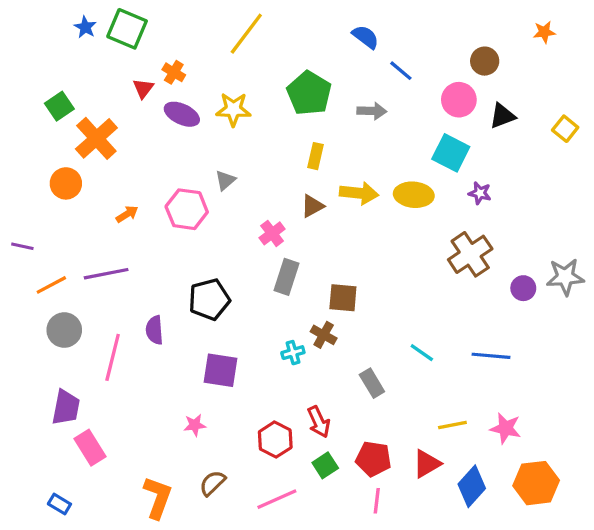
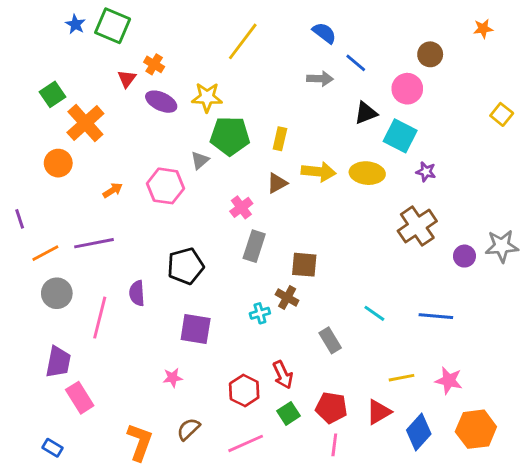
yellow line: (246, 34) -> (243, 41), moved
green pentagon: (309, 93) -> (230, 136), moved, turned -30
gray arrow: (372, 111) -> (320, 79), moved
black triangle: (502, 116) -> (366, 113), moved
purple line: (22, 246) -> (20, 219), turned 60

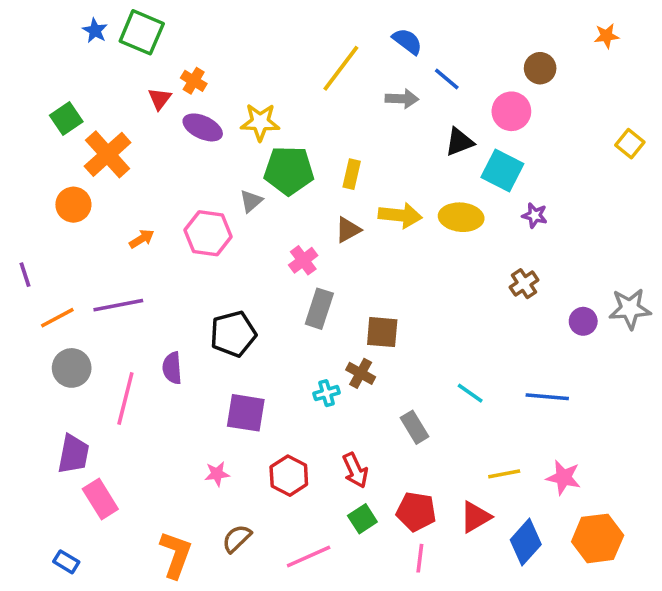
yellow line: (243, 41) -> (341, 68), moved
brown cross: (417, 226) -> (524, 284), size x0.6
red hexagon: (244, 391) -> (289, 476), moved

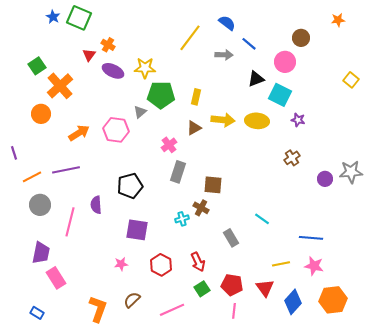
orange arrow: (142, 239) -> (79, 133), size x1.5
blue line: (547, 397) -> (311, 238), moved
red triangle: (475, 517) -> (265, 288), turned -36

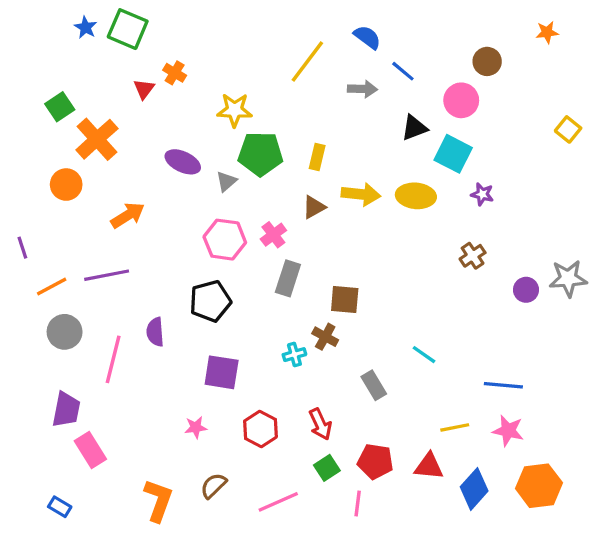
purple ellipse: (113, 71) -> (183, 162), moved
pink hexagon: (116, 130) -> (225, 240), moved
red triangle: (265, 288) -> (429, 466), turned -48
pink line: (234, 311) -> (358, 504), moved

